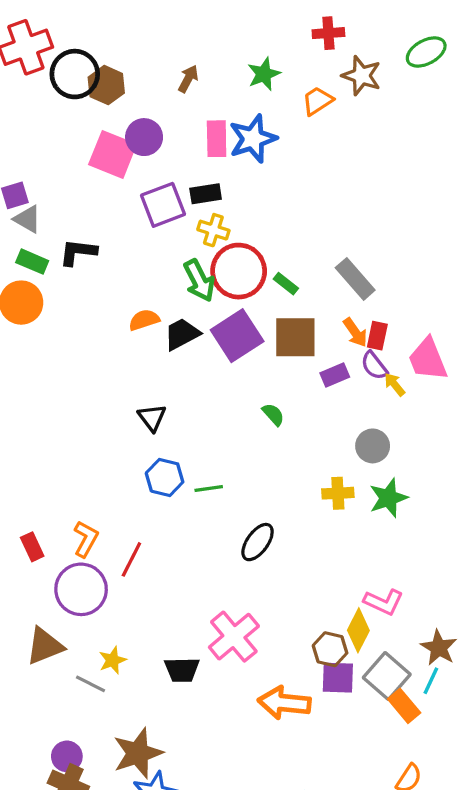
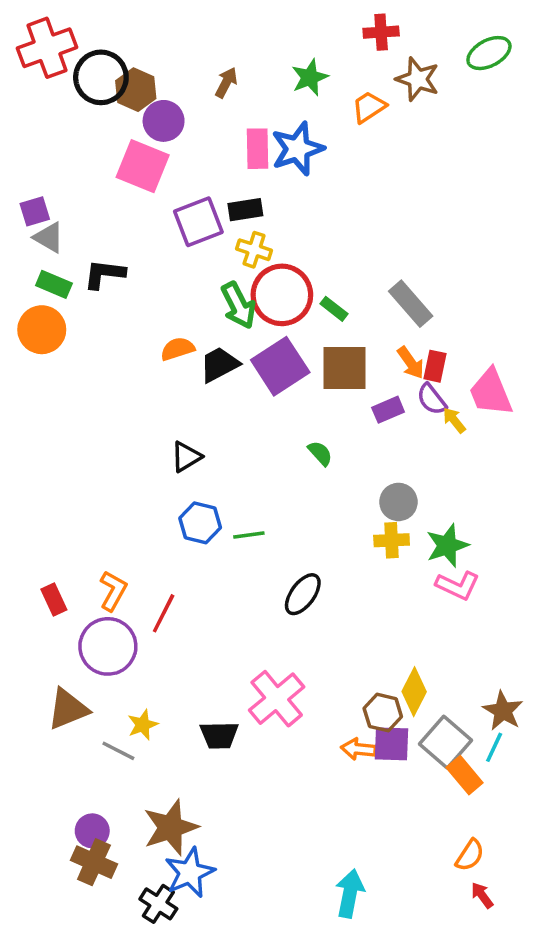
purple circle: (144, 137) -> (164, 121), moved
black triangle: (152, 418) -> (186, 457), turned 36
gray circle: (373, 446) -> (398, 502), moved
pink L-shape: (384, 602) -> (458, 585), moved
orange arrow: (284, 703) -> (358, 749), moved, size x0.6

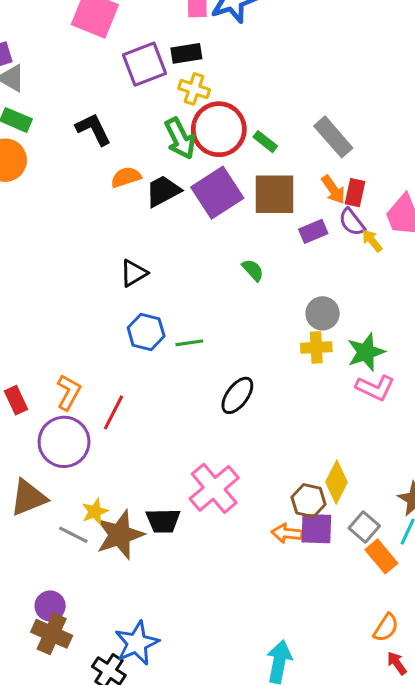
black L-shape: (104, 274) -> (93, 129), moved, turned 57
gray square: (445, 742) -> (364, 527), size x0.7
brown star: (171, 827) -> (120, 535), moved

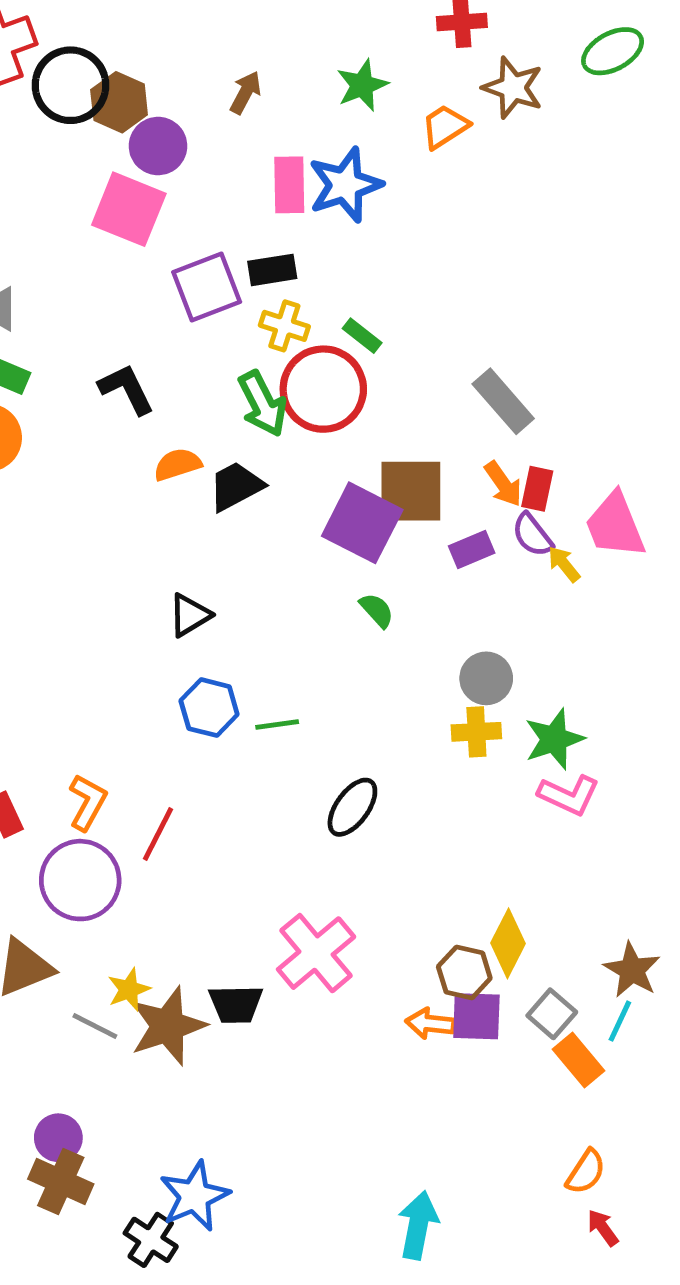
green rectangle: (265, 142) -> (362, 336), moved
purple square: (217, 193) -> (362, 523), moved, turned -30

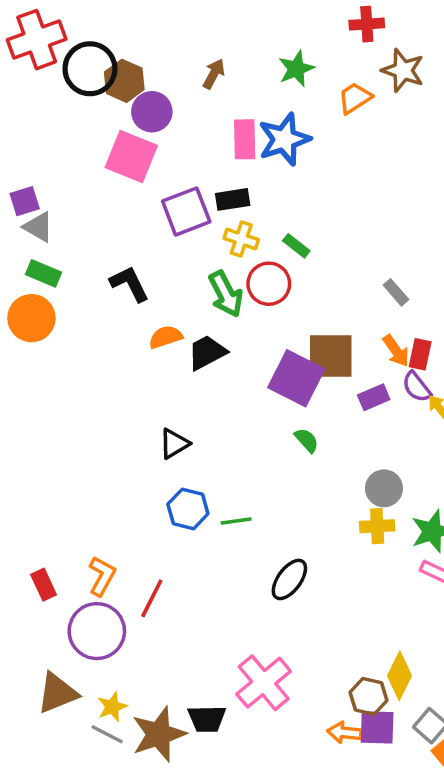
red circle: (323, 389) -> (269, 284), size x0.7
gray rectangle: (503, 401) -> (396, 292), size x0.6
yellow star: (129, 989) -> (112, 707), moved

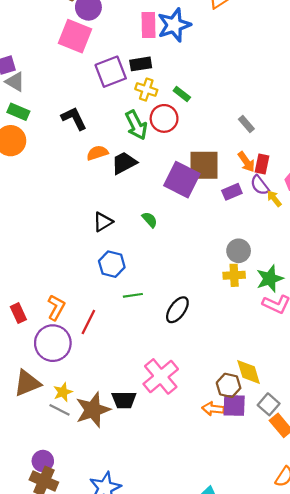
green semicircle: (307, 440) -> (150, 220), moved
green line: (236, 521) -> (133, 295), moved
yellow diamond: (399, 676) -> (249, 372), turned -44

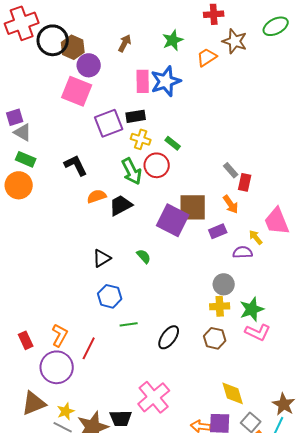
red rectangle: (262, 164) -> (245, 182), moved
purple semicircle: (260, 185) -> (243, 252), moved, turned 126
brown hexagon: (229, 385) -> (215, 338), moved

